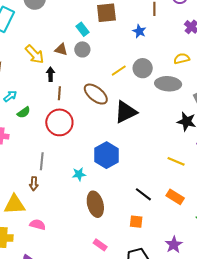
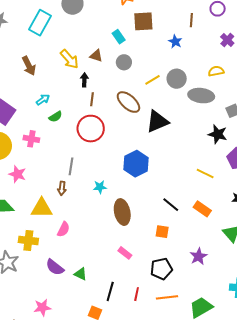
gray circle: (82, 49) -> (124, 62), moved
cyan star: (79, 174) -> (100, 187), moved
pink semicircle: (38, 225) -> (64, 229), turned 98

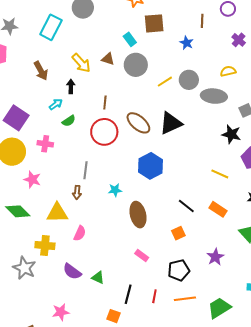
gray circle: (124, 62) -> (136, 65), size x1.5
black arrow: (84, 80) -> (71, 86), moved
brown ellipse: (128, 102) -> (138, 123), moved
orange square: (162, 232) -> (178, 233), turned -32

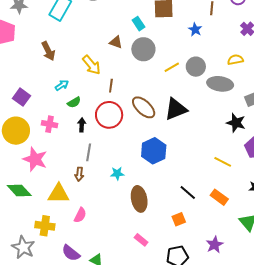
yellow arrow: (81, 63) -> (91, 65), moved
black arrow: (71, 86) -> (82, 125), moved
purple square: (16, 118) -> (22, 97), size x0.7
pink star: (32, 179) -> (35, 159), size x1.4

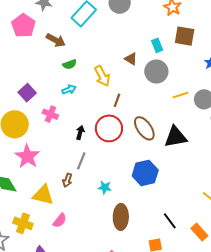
brown arrow: (48, 51) -> (56, 40), moved, turned -48
green semicircle: (74, 102) -> (70, 64), moved
pink cross: (50, 124) -> (50, 114), moved

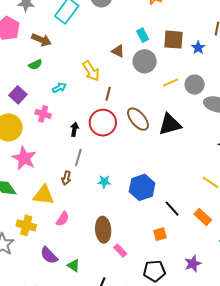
brown square: (185, 36) -> (174, 40), moved
green semicircle: (70, 64) -> (35, 65), moved
blue hexagon: (145, 173) -> (142, 187), moved
brown ellipse: (121, 217) -> (103, 230), moved

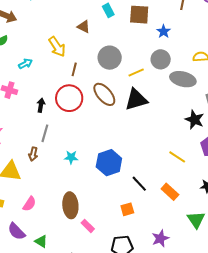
blue star: (198, 48) -> (164, 31), moved
gray circle: (145, 61) -> (110, 58), moved
yellow line: (171, 82) -> (136, 72), moved
pink semicircle: (63, 219) -> (29, 204), moved

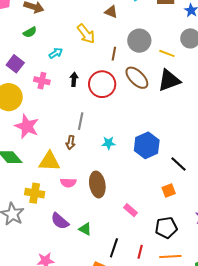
brown line: (74, 69) -> (114, 54), moved
yellow line: (136, 72) -> (167, 53), turned 49
black arrow: (41, 105) -> (74, 79), moved
pink semicircle: (29, 204) -> (68, 183), moved, turned 63
brown ellipse: (70, 205) -> (97, 184), moved

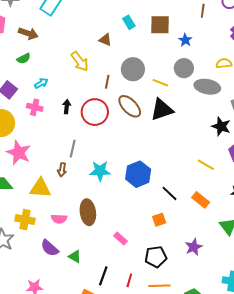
cyan arrow: (56, 53) -> (41, 83), moved
cyan star: (109, 143) -> (100, 171), size x1.5
pink semicircle: (68, 183) -> (59, 219), moved

